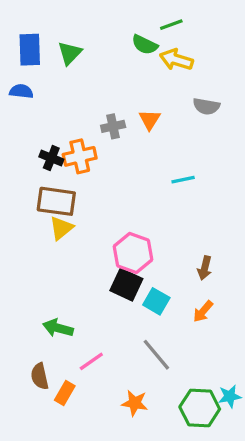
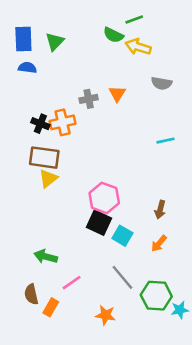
blue semicircle: (21, 91) -> (27, 68), moved
cyan line: (183, 180) -> (165, 141), moved
green hexagon: (200, 408) -> (156, 296), moved

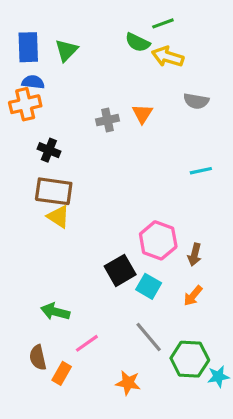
orange cross: (63, 122) -> (25, 104), moved
yellow triangle: (48, 178) -> (58, 217), turned -48
pink hexagon: (104, 198) -> (158, 240), moved
black square: (99, 223) -> (120, 270), turned 35

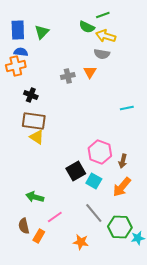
gray semicircle: (196, 101) -> (102, 54), moved
orange arrow: (193, 296) -> (122, 187), size x1.5

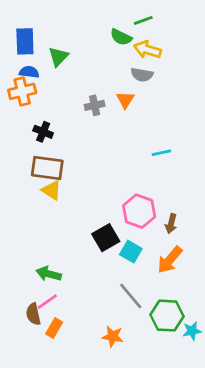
green triangle: (42, 32) -> (58, 57), moved
cyan line: (127, 108) -> (161, 153), moved
pink line: (55, 217) -> (47, 302), moved

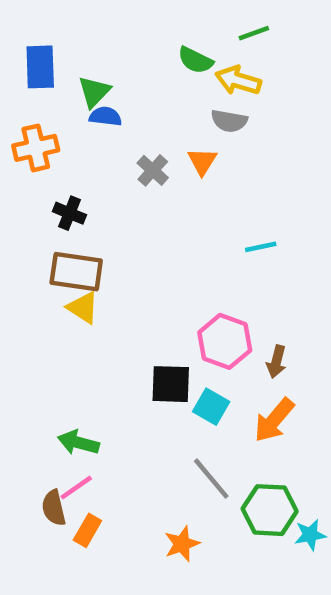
green line: (143, 20) -> (254, 33), moved
blue semicircle: (29, 72) -> (105, 116), moved
gray cross: (95, 105) -> (153, 170), turned -36
black square: (106, 238) -> (171, 384), turned 32
orange star: (113, 336) -> (182, 544), turned -30

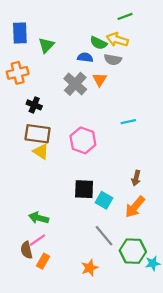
green semicircle: (195, 60) -> (98, 43), moved
blue semicircle: (105, 116) -> (85, 57), moved
gray cross: (153, 170) -> (75, 84), size x1.5
pink hexagon: (225, 341) -> (83, 140), moved

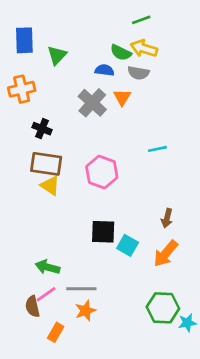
green line: (125, 16) -> (141, 20), moved
gray line: (104, 236) -> (81, 289), moved, turned -50
orange rectangle: (43, 261) -> (56, 332), moved
orange star: (90, 268) -> (85, 311), moved

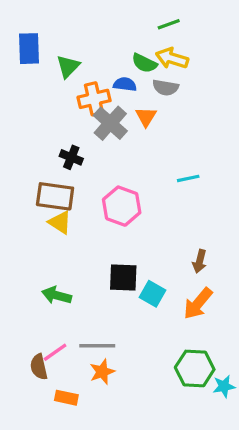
orange cross: (22, 89) -> (94, 99), moved
black cross: (42, 129) -> (71, 157), moved
green arrow: (47, 267) -> (57, 295), moved
orange rectangle: (56, 332) -> (66, 398), turned 72

